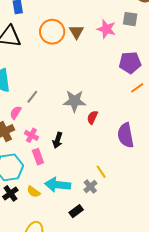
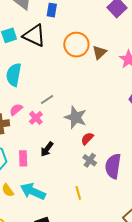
gray line: (32, 97) -> (47, 99), moved
pink cross: (31, 135) -> (36, 118), moved
gray cross: (90, 187) -> (90, 160), moved, turned -32

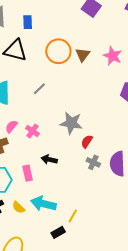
gray line: (47, 99) -> (39, 89), moved
black arrow: (47, 149) -> (49, 160), turned 77
yellow line: (78, 193) -> (73, 216), moved, turned 56

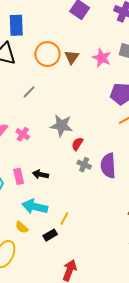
blue rectangle: (28, 22) -> (16, 25), size x1.5
black arrow: (49, 160) -> (41, 174), moved
yellow semicircle: (18, 207) -> (22, 227), moved

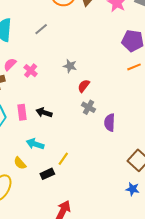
gray star: (61, 126) -> (70, 66), size x0.6
purple semicircle: (108, 166) -> (110, 123), moved, size x0.7
cyan arrow: (35, 207) -> (35, 144), size x0.7

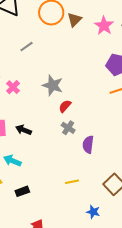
gray star: (70, 66) -> (53, 85), size x1.5
yellow line: (63, 159) -> (72, 182), moved, turned 40
blue star: (133, 189) -> (93, 212), moved

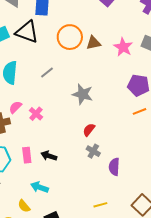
brown triangle: (74, 20) -> (93, 43), turned 35
gray star: (53, 85) -> (83, 94), moved

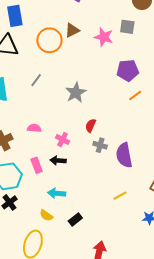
brown triangle: (93, 43) -> (72, 30), moved
gray star: (83, 94) -> (76, 93), turned -30
pink semicircle: (15, 107) -> (34, 128), moved, turned 64
pink cross: (36, 114) -> (63, 139), moved
purple semicircle: (114, 167) -> (124, 155), size x1.4

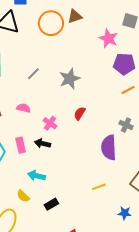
pink star: (104, 37) -> (108, 38), moved
gray line: (36, 80) -> (33, 74), moved
gray cross: (100, 145) -> (126, 125), moved

